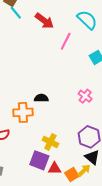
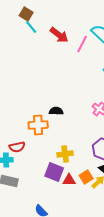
pink line: (66, 41) -> (82, 44), moved
yellow cross: (50, 142) -> (65, 154), turned -35
orange square: (72, 175) -> (86, 177), moved

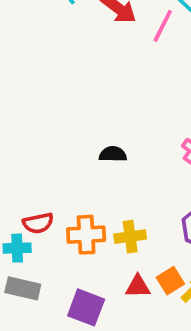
orange cross: (38, 125) -> (86, 235), moved
purple square: (54, 172) -> (86, 307), moved

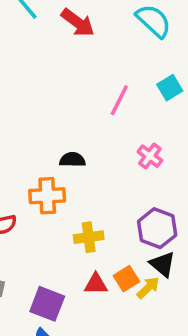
pink line: (163, 26) -> (119, 100), moved
orange cross: (86, 235) -> (47, 196), moved

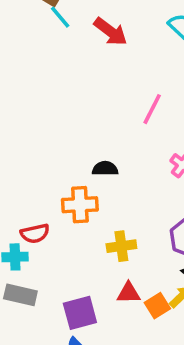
orange square: (126, 279) -> (157, 306), moved
purple square: (47, 304) -> (80, 313), turned -36

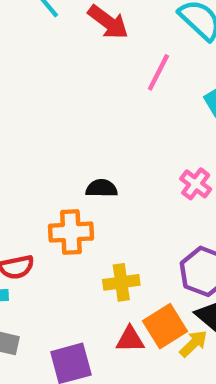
pink line: (152, 109) -> (158, 72), moved
orange square: (157, 306) -> (165, 326), moved, size x1.4

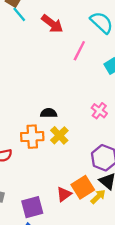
yellow cross: (121, 282) -> (59, 135), moved, turned -36
red triangle: (130, 339) -> (64, 194), turned -35

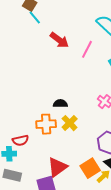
red arrow: (52, 24) -> (59, 40), moved
red triangle: (64, 194) -> (57, 167), moved, size x1.5

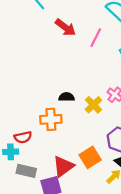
yellow cross: (70, 123) -> (93, 105), moved
orange square: (90, 168) -> (90, 157), moved
gray rectangle: (12, 175) -> (26, 171), moved

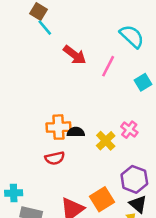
orange cross: (51, 119) -> (58, 127), moved
red semicircle: (23, 137) -> (55, 158), moved

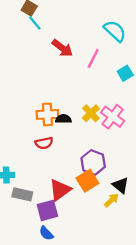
pink cross: (129, 130) -> (113, 117), size x1.5
yellow cross: (106, 141) -> (91, 113), moved
purple hexagon: (134, 179) -> (93, 162), moved

